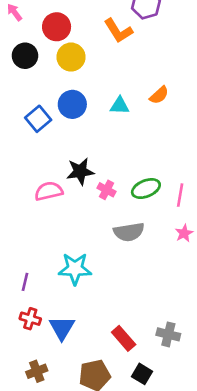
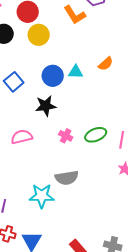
blue circle: (72, 104) -> (53, 76), moved
black star: (80, 171) -> (46, 106), moved
gray semicircle: (129, 232) -> (67, 178), moved

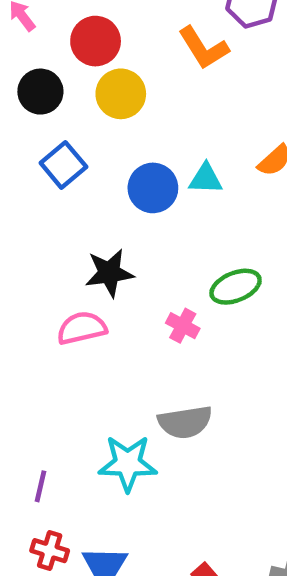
blue square: (14, 82) -> (63, 165), moved
black star: (46, 106) -> (109, 273), moved
green ellipse: (96, 135) -> (236, 287), moved

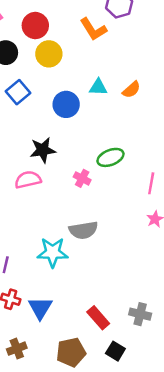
cyan triangle: (206, 179) -> (98, 87), moved

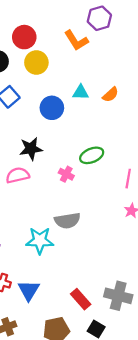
gray cross: (140, 314) -> (118, 296), size x1.4

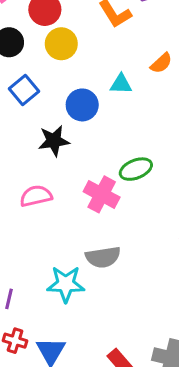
orange semicircle: (110, 95) -> (161, 63), moved
black star: (31, 149) -> (54, 141), moved
pink cross: (66, 174) -> (102, 194), size x1.6

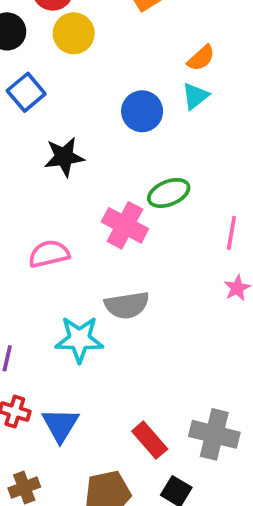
cyan triangle: (121, 84) -> (195, 96), moved, turned -40
blue circle: (82, 105) -> (142, 111), moved
pink semicircle: (36, 196) -> (49, 254), moved

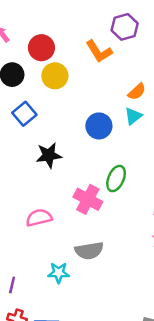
green ellipse: (169, 193) -> (116, 179), turned -45
cyan star: (79, 339) -> (59, 273), size x0.7

